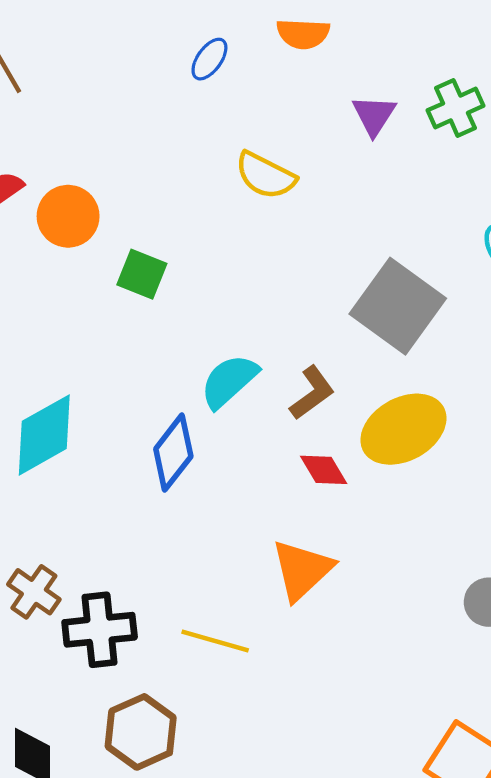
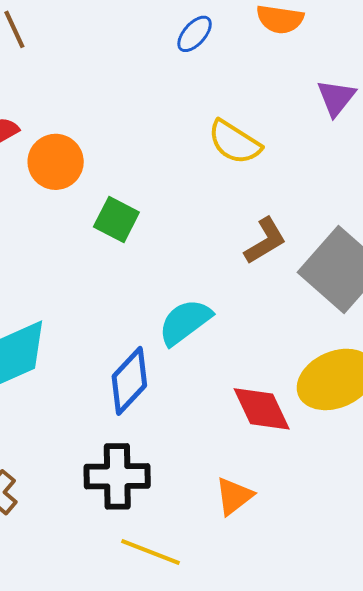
brown L-shape: (312, 393) -> (265, 241), moved
red diamond: (324, 470) -> (262, 409), size x1.4
orange triangle: (302, 570) -> (234, 496), size x0.7
black cross: (100, 630) -> (117, 476), moved

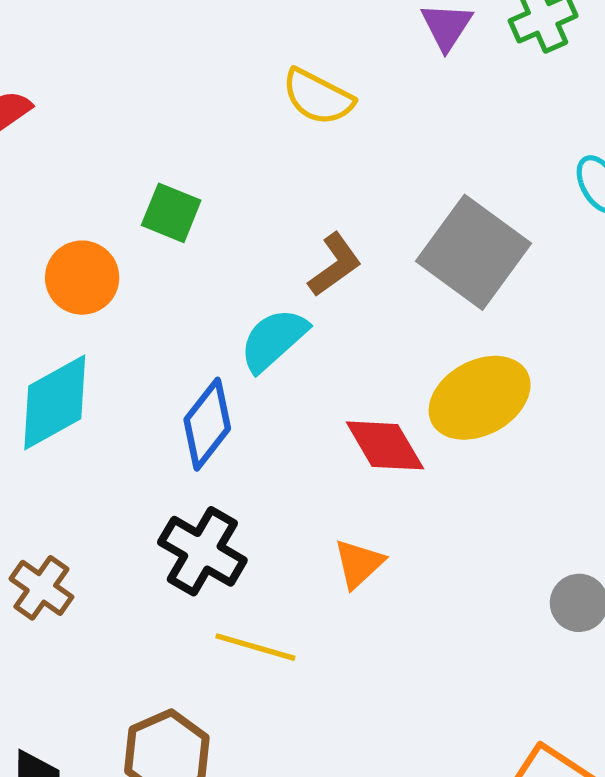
orange circle: (56, 162) -> (82, 278), moved
brown L-shape: (265, 241) -> (335, 265), moved
black cross: (117, 476) -> (202, 551), turned 36

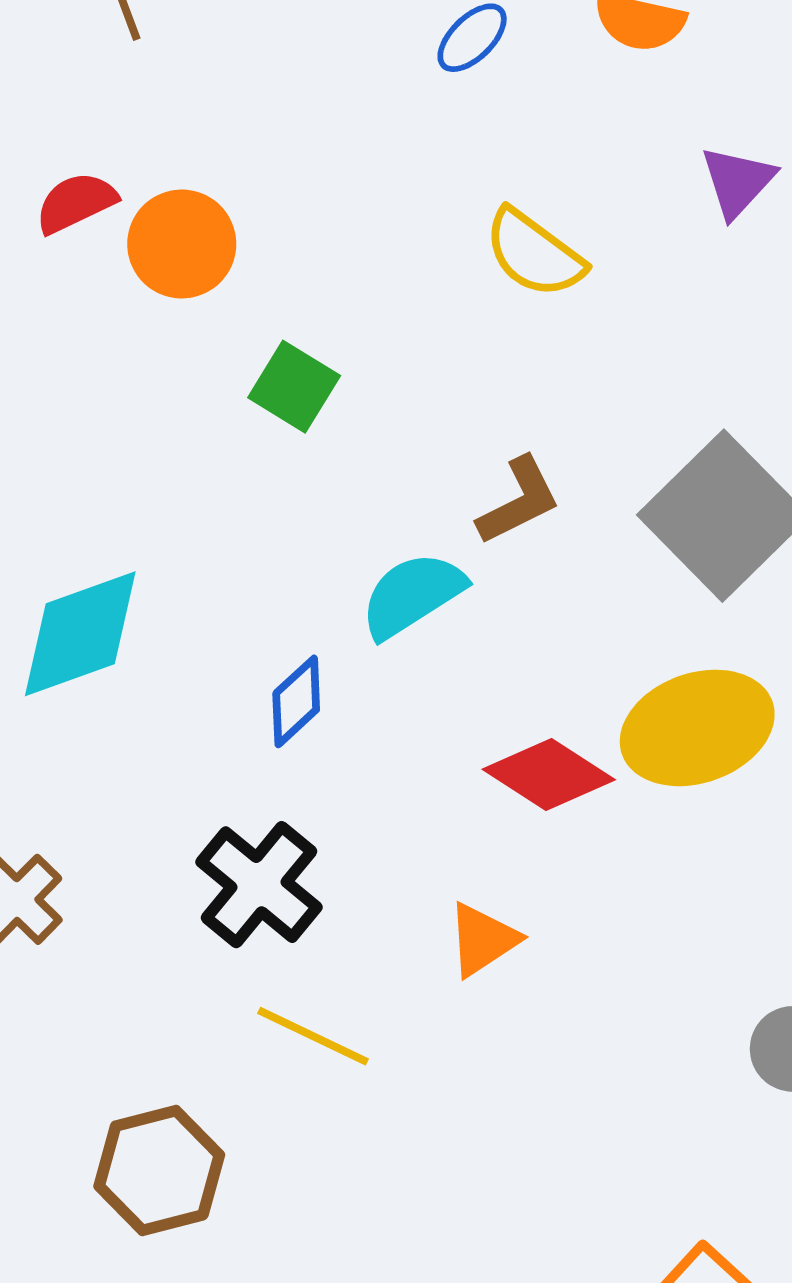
orange circle: (82, 278) -> (182, 244), moved
blue diamond: (207, 424) -> (296, 701), size x0.7
red diamond: (385, 445) -> (549, 775), turned -36

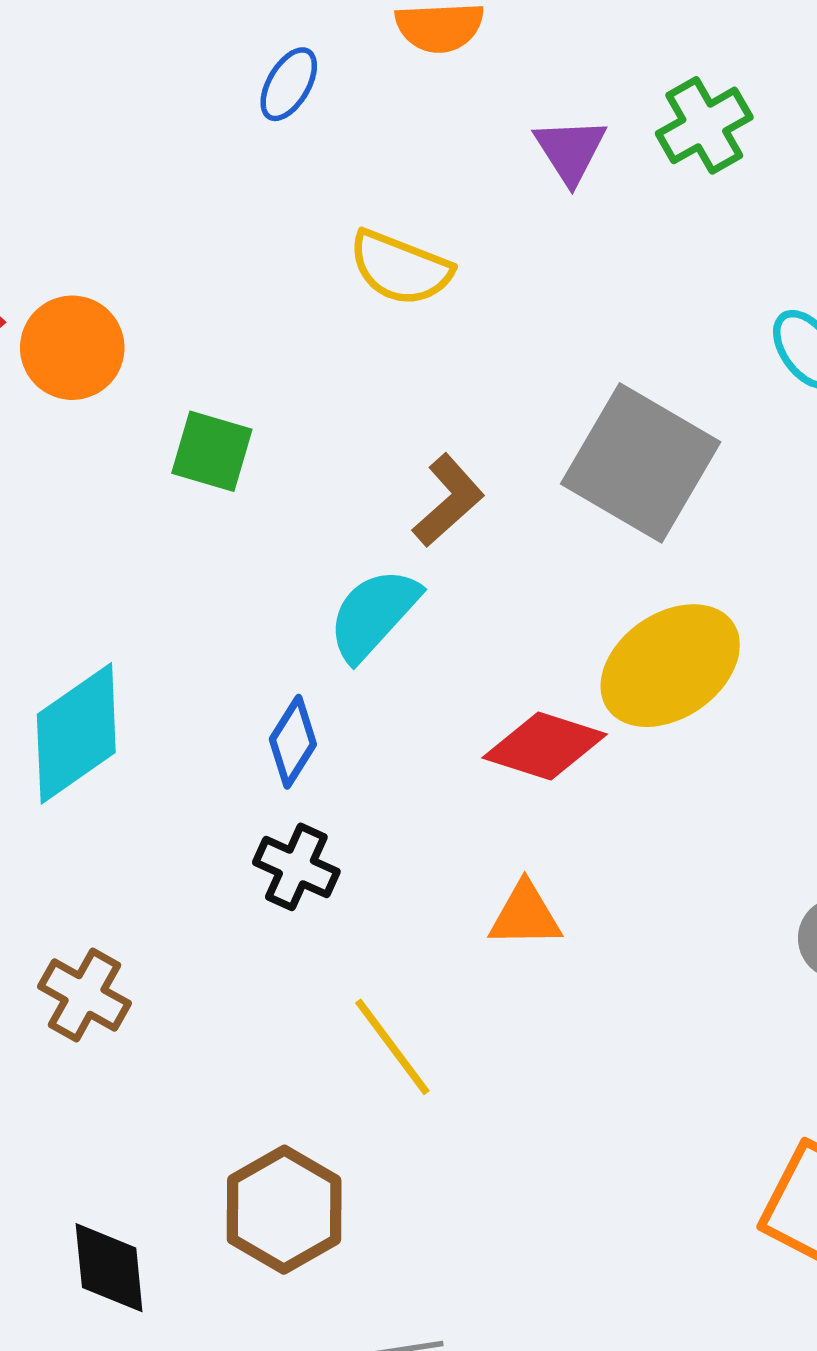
black cross: (259, 885) -> (296, 867), moved, size x0.7
orange triangle: (483, 940) -> (525, 915), turned 48
yellow line: (313, 1036) -> (392, 1047), turned 43

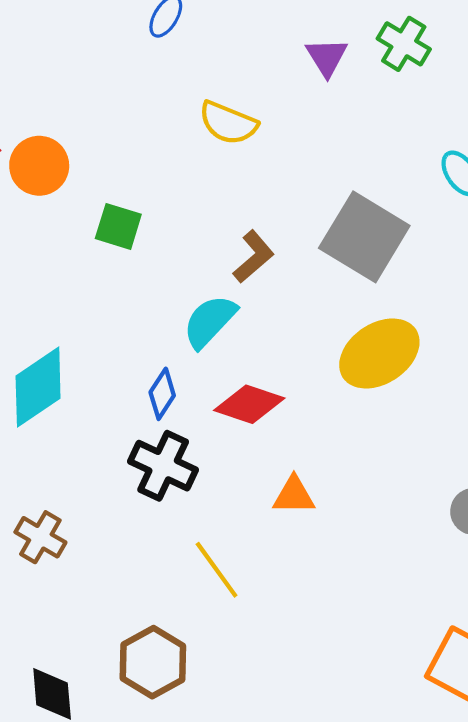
green cross: (704, 125) -> (404, 44), turned -30
red diamond: (545, 746) -> (249, 404), moved
black cross: (296, 867) -> (163, 466), size x1.4

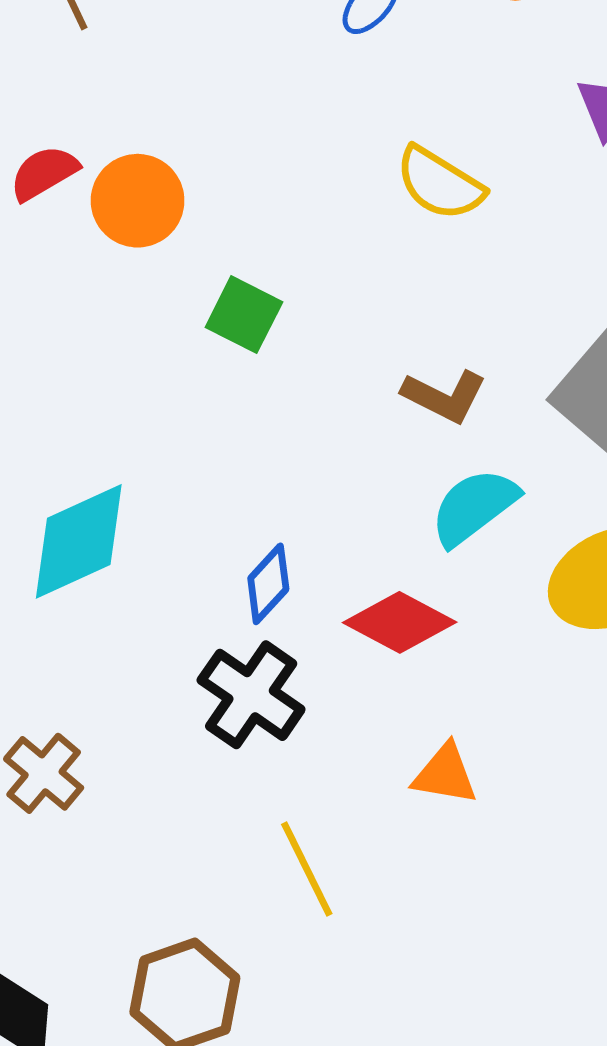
brown L-shape: (254, 257) -> (444, 396), turned 58
cyan semicircle: (210, 321) -> (474, 507), moved

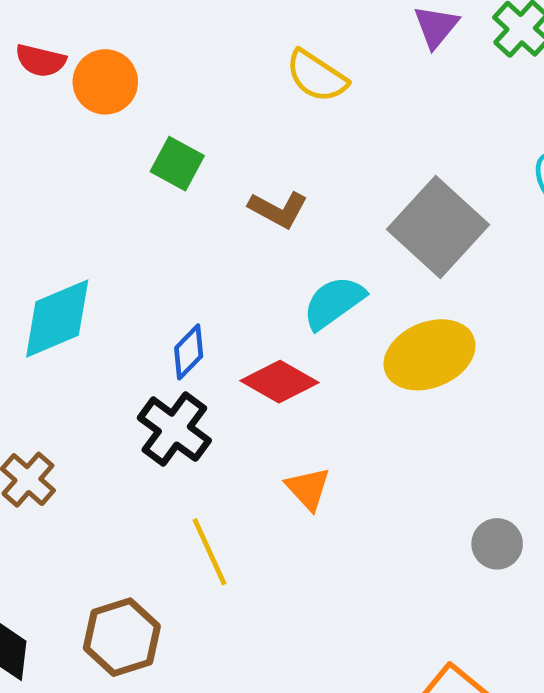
red semicircle: (44, 173) -> (41, 61), turned -138
brown L-shape: (444, 396) -> (278, 209), moved
orange triangle: (445, 774) -> (308, 489), turned 36

